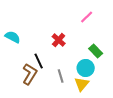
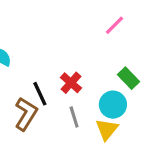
red cross: (59, 40) -> (71, 83), moved

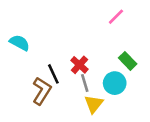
gray line: (74, 117) -> (85, 83), moved
yellow triangle: (107, 129) -> (94, 104), moved

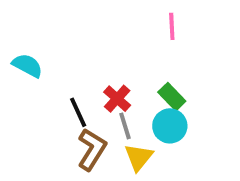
pink line: (116, 17) -> (172, 26), turned -48
green rectangle: (128, 61) -> (172, 97), moved
brown L-shape: (42, 91) -> (92, 149), moved

